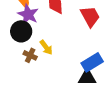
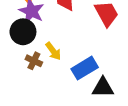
blue rectangle: (92, 62) -> (85, 68), moved

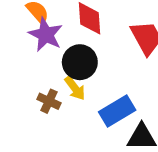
black circle: (23, 32) -> (80, 62), moved

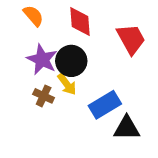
purple star: (46, 35) -> (42, 59), moved

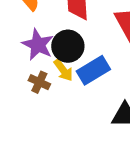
blue rectangle: (105, 105) -> (93, 70), moved

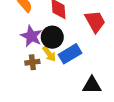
brown cross: (39, 82) -> (32, 62), turned -32

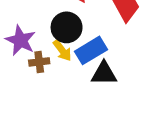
purple star: (31, 36) -> (20, 40), moved
black triangle: (92, 85) -> (104, 73), moved

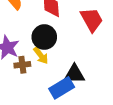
blue rectangle: (91, 50) -> (62, 88), moved

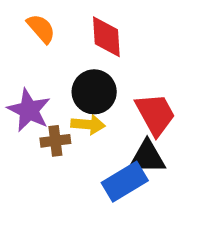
red trapezoid: (92, 20) -> (155, 114), moved
yellow arrow: (41, 56) -> (88, 124), turned -48

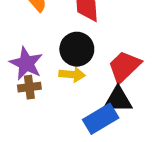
red trapezoid: (155, 114) -> (124, 67), turned -105
brown cross: (55, 141) -> (29, 87), moved

